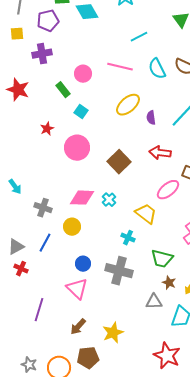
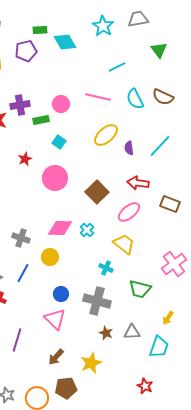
purple cross: (42, 54) -> (20, 105), moved
green rectangle: (63, 90) -> (41, 120), turned -63
pink ellipse: (168, 190) -> (129, 212), moved
brown star: (169, 283) -> (106, 333), moved
red star: (167, 356) -> (145, 386), size x0.6

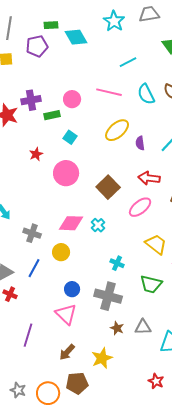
yellow trapezoid: (124, 244) -> (156, 244), moved

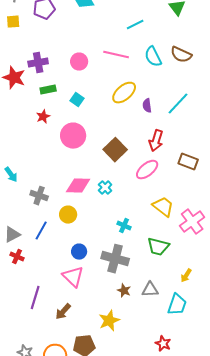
green rectangle: (52, 115) -> (48, 90), moved
red arrow: (149, 178) -> (156, 141), turned -80
brown arrow: (67, 352) -> (63, 312), moved

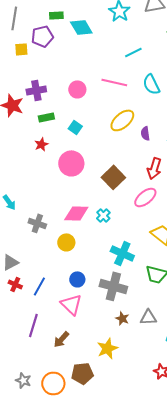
yellow square: (13, 22) -> (21, 49), moved
cyan cross: (124, 226) -> (122, 253), size x1.6
blue line: (41, 231) -> (39, 286), moved

